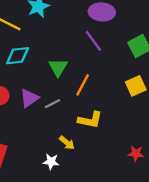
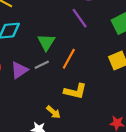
gray line: (52, 104) -> (42, 65), moved

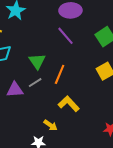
purple triangle: (19, 70) -> (15, 90), turned 36
yellow L-shape: (75, 91) -> (69, 104), turned -140

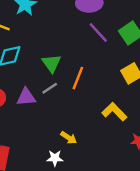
purple line: (65, 36) -> (98, 33), moved
yellow L-shape: (69, 104) -> (114, 112), moved

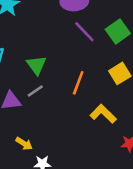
orange line: (78, 78) -> (78, 83), moved
yellow arrow: (69, 138) -> (24, 144), moved

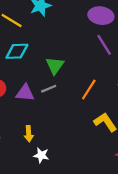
yellow arrow: (24, 144) -> (29, 134), turned 42

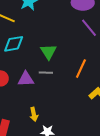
gray line: (49, 89) -> (46, 73), turned 32

